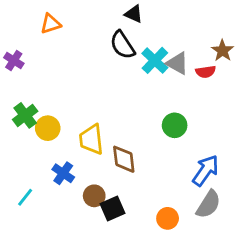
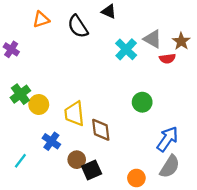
black semicircle: (122, 45) -> (78, 26), moved
gray triangle: (177, 63) -> (152, 39), moved

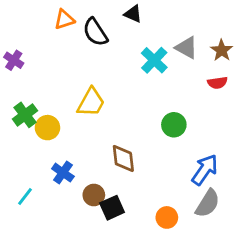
orange triangle: (41, 19) -> (64, 19), moved
red semicircle: (167, 59) -> (217, 83), moved
yellow trapezoid: (74, 114) -> (91, 102), moved, turned -145

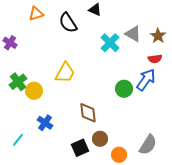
orange triangle: (64, 19) -> (36, 14), moved
blue arrow: (205, 170) -> (146, 80), moved
brown circle: (94, 195) -> (100, 139), moved

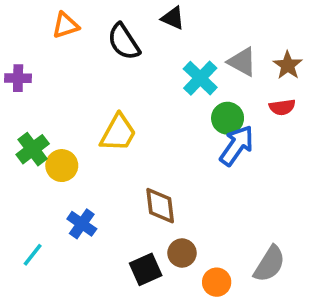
purple cross: (10, 43) -> (18, 78), turned -32
blue arrow: (146, 80) -> (237, 146), moved
green circle: (124, 89) -> (228, 118), moved

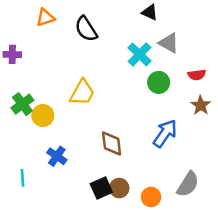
black triangle: (173, 18) -> (150, 12), moved
brown star: (288, 65) -> (201, 105), moved
blue arrow: (237, 146) -> (165, 133), moved
brown circle: (182, 253) -> (119, 188), moved
cyan line: (33, 255) -> (22, 178), turned -42

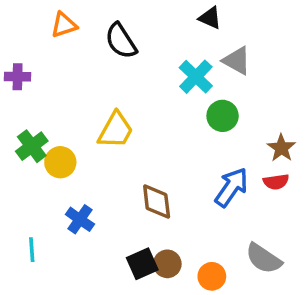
red semicircle: (197, 75) -> (276, 182), moved
gray semicircle: (188, 184) -> (264, 258), turned 92

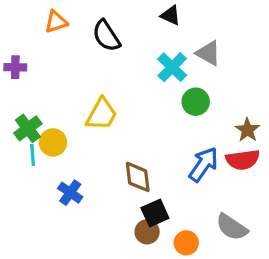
black triangle: (210, 18) -> (171, 15), moved
red semicircle: (276, 182) -> (243, 160), size x1.5
cyan line: (32, 250) -> (33, 155), moved
black square: (142, 264) -> (155, 213), moved

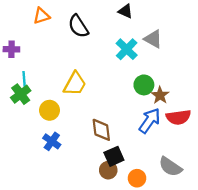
green circle: (196, 102) -> (144, 85), moved
brown star: (247, 130) -> (160, 95), moved
yellow circle: (53, 142) -> (49, 110), moved
cyan line: (33, 155) -> (24, 79), moved

